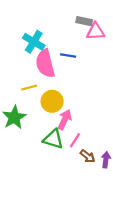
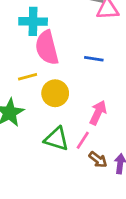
cyan cross: (34, 42) -> (33, 21), turned -30
blue line: (68, 56) -> (94, 59), moved
pink arrow: (65, 120) -> (98, 113), moved

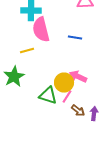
yellow circle: (55, 93) -> (64, 82), moved
pink arrow: (98, 113) -> (78, 76), turned -90

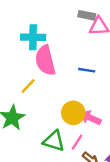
yellow line: (27, 50) -> (28, 86), turned -32
yellow circle: (64, 82) -> (73, 113), moved

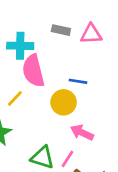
gray rectangle: (87, 15) -> (61, 30), moved
yellow circle: (73, 113) -> (64, 102), moved

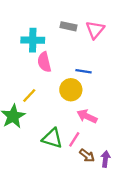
pink triangle: (91, 34) -> (95, 30), turned -48
pink semicircle: (33, 71) -> (44, 62), size x0.7
yellow line: (15, 98) -> (29, 96), moved

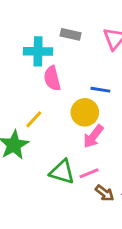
gray rectangle: (69, 26) -> (71, 34), moved
pink arrow: (87, 116) -> (93, 136), moved, turned -78
pink line: (74, 139) -> (89, 173), turned 35

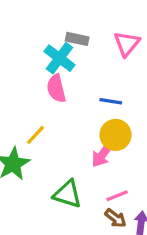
cyan cross: (38, 51) -> (59, 58), moved, turned 36
yellow circle: (85, 112) -> (116, 135), moved
pink line: (89, 173) -> (117, 196), moved

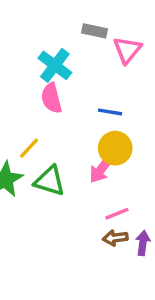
gray rectangle: (77, 39) -> (95, 31), moved
green triangle: (67, 194) -> (50, 181), moved
brown arrow: (116, 218) -> (115, 238), turned 135

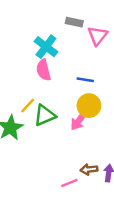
green triangle: (50, 181) -> (45, 115), moved, turned -40
pink line: (117, 214) -> (69, 183), moved

